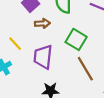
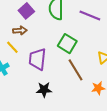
brown arrow: (42, 23) -> (20, 31), moved

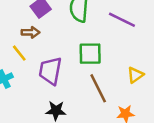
green square: (67, 44) -> (90, 54), turned -36

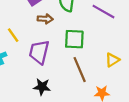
brown arrow: (31, 32) -> (45, 19), moved

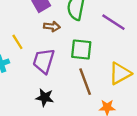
yellow triangle: (112, 60) -> (120, 73), size x1.5

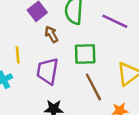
brown arrow: (52, 27) -> (51, 34), turned -119
yellow line: (17, 42) -> (18, 55), turned 35

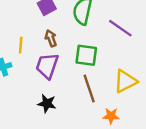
brown arrow: (51, 34) -> (51, 38), moved

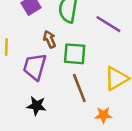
brown arrow: (51, 38) -> (50, 39), moved

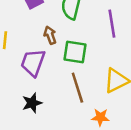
purple line: (108, 24) -> (112, 24), turned 45
black star: (37, 106) -> (32, 103), turned -30

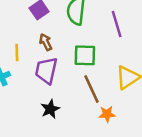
brown arrow: (50, 35) -> (46, 42), moved
orange star: (100, 117) -> (107, 114), moved

